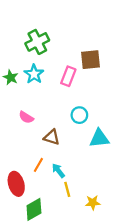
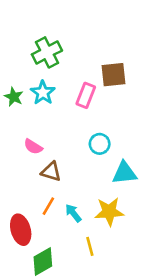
brown triangle: (52, 137) -> (51, 172), moved
yellow line: (67, 189) -> (90, 246), moved
yellow star: (93, 203) -> (109, 212), moved, size x1.5

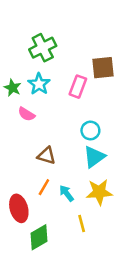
pink semicircle: (33, 147) -> (26, 114), moved
cyan triangle: (125, 173) -> (94, 157), moved, turned -30

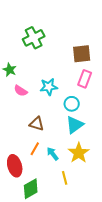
cyan star: (39, 84) -> (49, 87), moved, turned 30
pink rectangle: (78, 87) -> (85, 79), moved
yellow star: (99, 192) -> (79, 153), turned -30

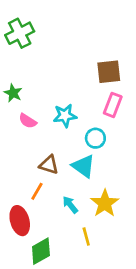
green cross: (34, 38) -> (20, 33), moved
cyan triangle: (75, 125) -> (83, 166), moved, turned -48
orange line: (35, 149) -> (37, 191), moved

